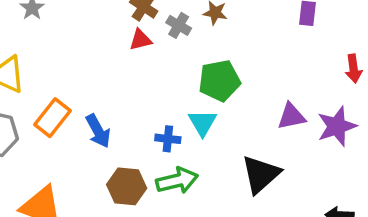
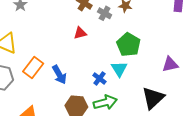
red triangle: (141, 40) -> (80, 33), moved
green pentagon: (219, 81) -> (128, 45), turned -30
blue cross: (168, 139) -> (99, 78), turned 32

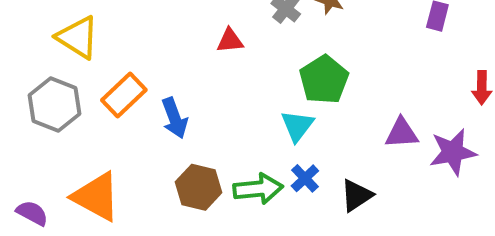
blue cross: (99, 78) -> (305, 178), moved
black triangle: (153, 98) -> (356, 195), size x0.7

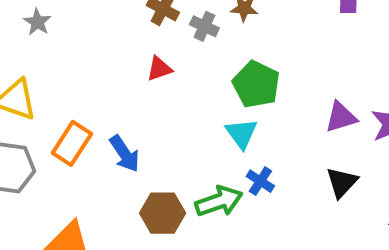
black triangle: (356, 195) -> (342, 182), moved

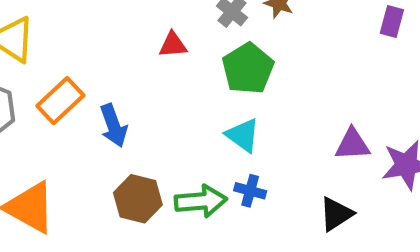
green pentagon: (256, 84) -> (248, 68), moved
cyan triangle: (241, 133) -> (243, 135), turned -32
blue cross: (260, 181) -> (250, 191), turned -32

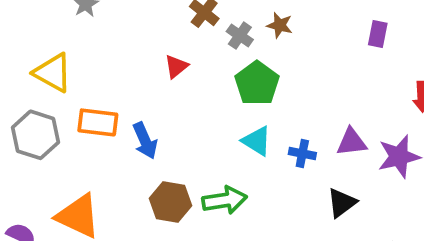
red triangle: (173, 45) -> (176, 66), moved, turned -30
orange rectangle: (60, 101) -> (98, 122), turned 54
blue cross: (250, 191) -> (302, 154), moved

